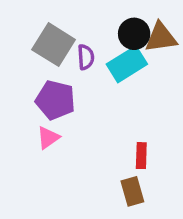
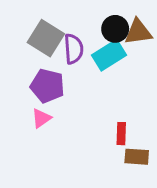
purple semicircle: (86, 57) -> (74, 49), size x1.4
brown rectangle: (132, 191) -> (137, 157), moved, turned -70

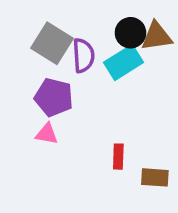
pink triangle: (41, 118) -> (47, 134), turned 45
red rectangle: (121, 134) -> (118, 157), moved

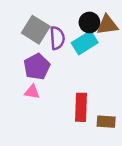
purple pentagon: (54, 97) -> (37, 67), turned 30
red rectangle: (118, 157) -> (81, 107), size x1.6

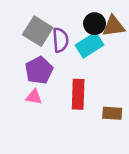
red rectangle: (81, 107) -> (78, 94), moved
brown rectangle: (106, 122) -> (112, 113), moved

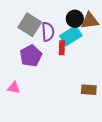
red rectangle: (78, 94) -> (62, 48), moved, size x0.6
pink triangle: (34, 97) -> (14, 88), moved

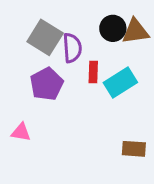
cyan rectangle: (71, 36) -> (120, 83), moved
brown rectangle: (89, 90) -> (134, 149), moved

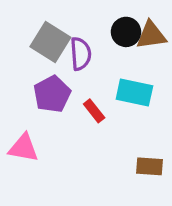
red rectangle: (93, 72) -> (94, 111), moved, turned -40
cyan rectangle: (120, 83) -> (134, 92), turned 44
pink triangle: (21, 132) -> (23, 148), size x1.4

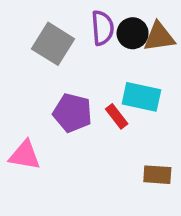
purple semicircle: (81, 54) -> (103, 28), moved
purple pentagon: (52, 94) -> (72, 113), moved, turned -30
red rectangle: (94, 111) -> (117, 116), moved

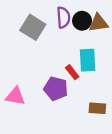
cyan rectangle: (141, 97) -> (88, 60), turned 75
purple pentagon: (72, 113) -> (56, 89), moved

